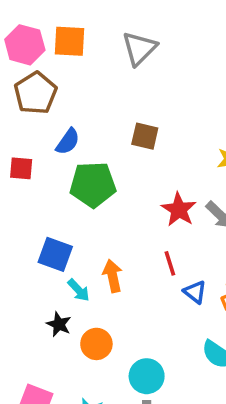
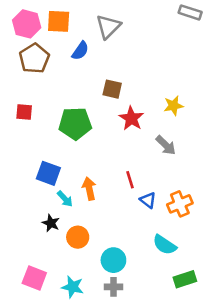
blue semicircle: (68, 142) -> (80, 51), moved
red star: (179, 210) -> (131, 118), moved

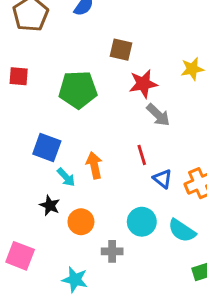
red star: (131, 118) -> (143, 84), turned 30
gray arrow: (166, 145) -> (158, 115), moved
cyan circle: (113, 260) -> (142, 222), moved
pink square: (34, 278) -> (20, 256), moved
gray cross: (113, 287) -> (112, 251), moved

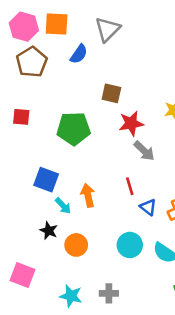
gray cross: (112, 251) -> (109, 293), moved

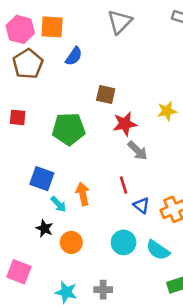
gray triangle: (108, 29) -> (120, 22), moved

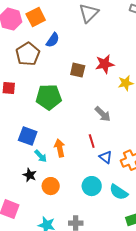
orange square: (52, 27) -> (36, 17), turned -30
brown pentagon: (28, 64) -> (28, 54), moved
red star: (125, 124) -> (105, 64), moved

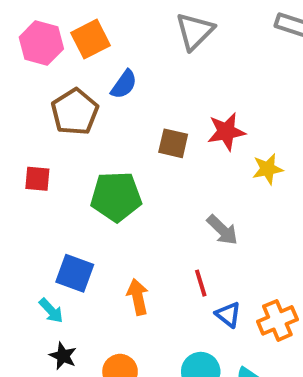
cyan arrow: (41, 156) -> (51, 311), moved
black star: (30, 175) -> (63, 356), moved

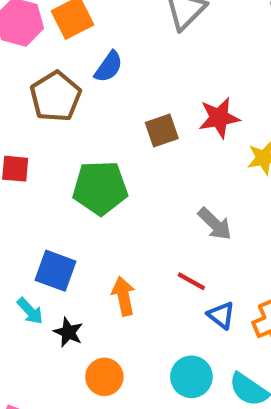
brown square: (173, 143) -> (162, 130), turned -32
red line: (201, 283) -> (191, 281), turned -44
black star: (63, 356) -> (68, 332), moved

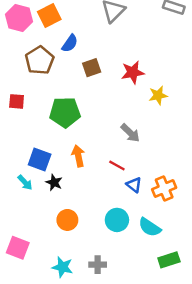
brown square: (162, 130) -> (92, 68), moved
orange arrow: (124, 296) -> (78, 156), moved
black star: (68, 332) -> (54, 182), moved

